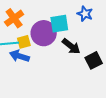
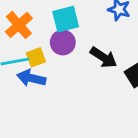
cyan square: (59, 24) -> (66, 19), moved
purple circle: (44, 33) -> (63, 42), size x0.7

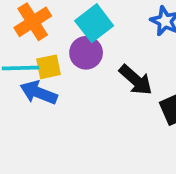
cyan square: (66, 19) -> (94, 23), turned -32

